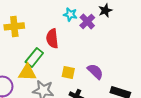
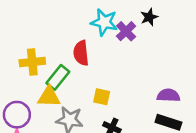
cyan star: (70, 14) -> (104, 22), size x1.5
yellow cross: (14, 26) -> (32, 62), moved
purple semicircle: (95, 71) -> (168, 95), moved, turned -42

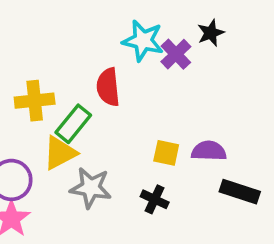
purple semicircle: (168, 95) -> (209, 151), moved
yellow triangle: (49, 97) -> (60, 153), turned -30
yellow square: (102, 97) -> (166, 153), moved

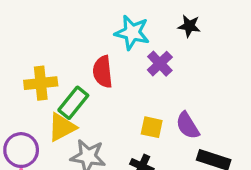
black star: (211, 33) -> (189, 26), turned 30
purple cross: (176, 54) -> (160, 64), moved
purple semicircle: (209, 151) -> (188, 126), turned -124

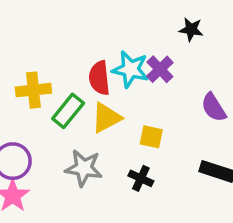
cyan star: (132, 33) -> (130, 69), moved
purple semicircle: (188, 126) -> (214, 107), moved
yellow triangle: (62, 127) -> (106, 118), moved

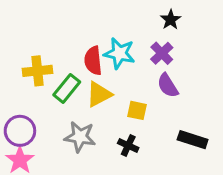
black star: (191, 29) -> (171, 20), turned 30
purple cross: (160, 69) -> (162, 53), moved
purple semicircle: (214, 107) -> (168, 86), moved

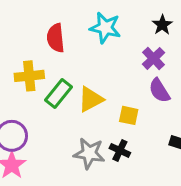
cyan star: (119, 53) -> (105, 28), moved
red semicircle: (93, 61) -> (56, 38), moved
gray star: (80, 137) -> (89, 153), moved

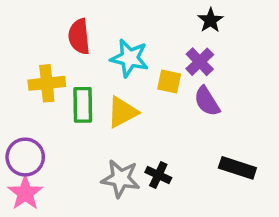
cyan star: (105, 28) -> (130, 58), moved
green rectangle: (59, 93) -> (83, 105), turned -40
yellow square: (129, 115) -> (169, 81), moved

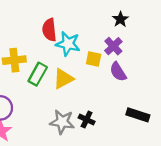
red semicircle: (79, 37) -> (49, 30), moved
green rectangle: (83, 105) -> (38, 74), turned 30

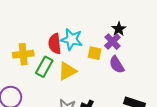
black star: (120, 19) -> (119, 29), moved
red semicircle: (49, 30) -> (55, 44), moved

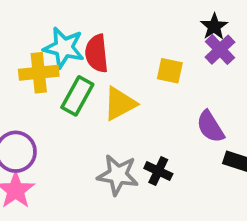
cyan star: (72, 39) -> (64, 48), moved
purple cross: (112, 42) -> (220, 50), moved
purple semicircle: (117, 65) -> (210, 127), moved

